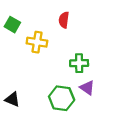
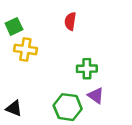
green square: (12, 25) -> (14, 26), turned 35
yellow cross: (37, 42) -> (25, 49), moved

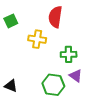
red semicircle: (70, 21) -> (55, 17), size x1.5
yellow cross: (25, 49) -> (37, 39), moved

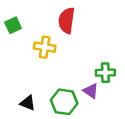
green cross: (69, 54) -> (105, 73), moved
black triangle: (11, 86) -> (28, 103), moved

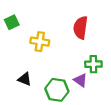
red semicircle: (67, 20) -> (81, 28), moved
black triangle: (28, 103) -> (25, 79), moved

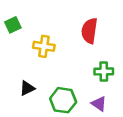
black triangle: (25, 79) -> (27, 88), turned -48
purple triangle: (81, 80) -> (99, 104), moved

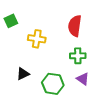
green cross: (104, 71) -> (78, 56), moved
purple triangle: (99, 104) -> (83, 79), moved

